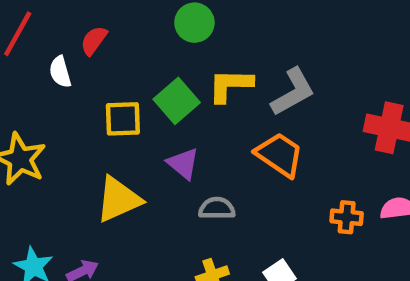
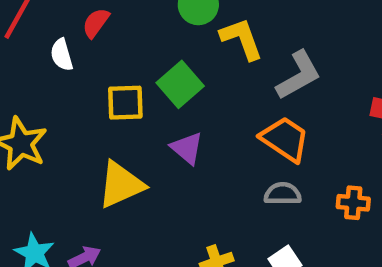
yellow L-shape: (230, 85) -> (242, 39), moved, turned 69
gray semicircle: (217, 208) -> (283, 194), moved

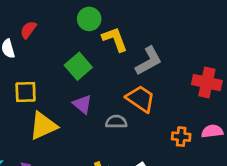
yellow square: (125, 103) -> (26, 92), moved
gray semicircle: (283, 194) -> (116, 122), moved

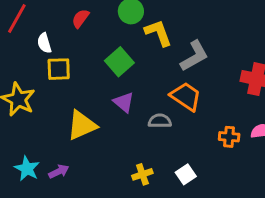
red semicircle: (28, 30) -> (80, 18), moved
yellow square: (26, 92) -> (59, 69), moved

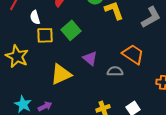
gray L-shape: (194, 56) -> (151, 17), moved
green square: (119, 62) -> (71, 30), moved

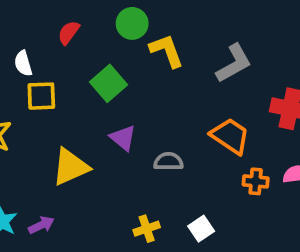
green square: (71, 30) -> (109, 83), moved
orange trapezoid: (133, 54) -> (230, 136), moved

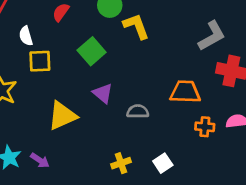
gray L-shape: (234, 63) -> (212, 36), moved
orange trapezoid: (230, 136) -> (185, 92), turned -32
purple arrow: (41, 225) -> (40, 160), turned 60

